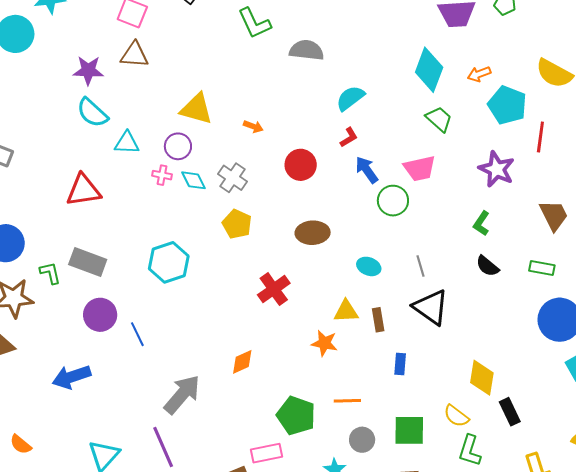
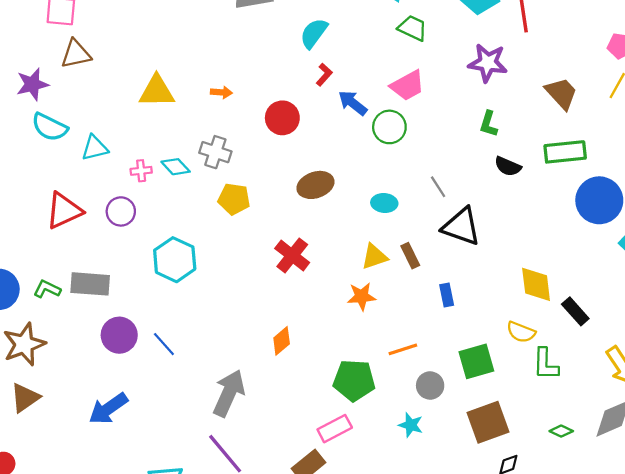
purple circle: (178, 146) -> (121, 211), moved
green rectangle: (542, 268) -> (565, 152), size x1.5
green L-shape: (50, 273) -> (47, 289), moved, turned -35

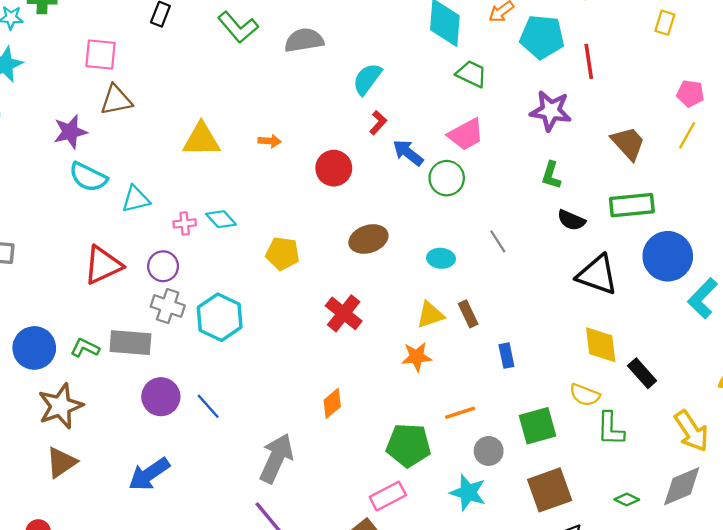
gray cross: (215, 152) -> (168, 306), moved
black triangle: (461, 227) -> (597, 275), moved
cyan star: (411, 425) -> (468, 493), size x1.4

